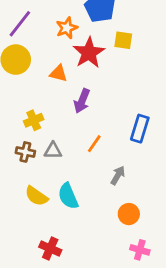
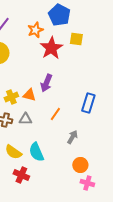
orange triangle: (58, 73) -> (29, 95), moved
red cross: (50, 248) -> (21, 175), moved
pink cross: (140, 250) -> (87, 183), moved

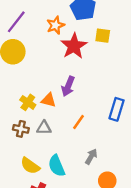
yellow cross: (11, 97) -> (28, 102), turned -32
gray arrow: (72, 137) -> (91, 157), moved

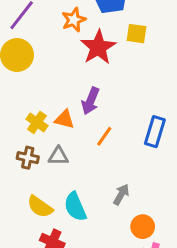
orange line: (78, 122) -> (104, 136), moved

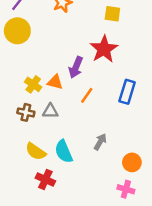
red star: (98, 47) -> (104, 49), moved
orange circle: (143, 227) -> (132, 162), moved

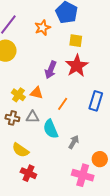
yellow square: (112, 14) -> (76, 41), moved
purple arrow: (76, 67) -> (51, 70), moved
cyan semicircle: (64, 151) -> (51, 129), moved
pink cross: (126, 189) -> (83, 175), moved, size x1.5

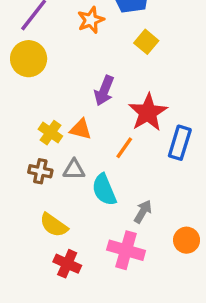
yellow square: (76, 41) -> (146, 42), turned 32
red star: (77, 66) -> (148, 112), moved
pink cross: (83, 175) -> (126, 250), moved

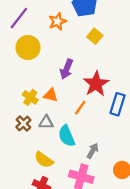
yellow circle: (29, 59) -> (28, 48), moved
brown cross: (40, 171) -> (23, 123), turned 35
yellow semicircle: (54, 225) -> (44, 160), moved

